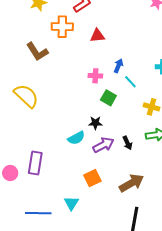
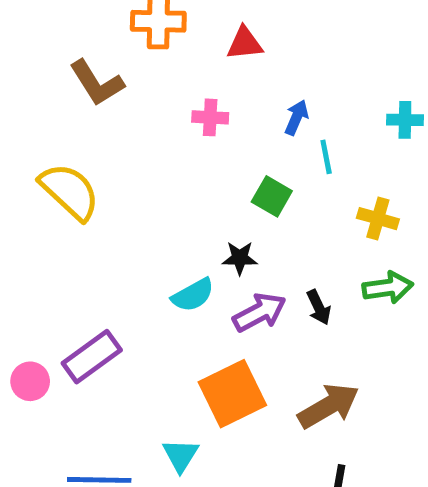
pink cross: (95, 76) -> (210, 117), moved
cyan line: (130, 82) -> (326, 157), turned 32
purple rectangle: (35, 163) -> (92, 357), turned 45
orange square: (92, 178) -> (232, 394), size x1.5

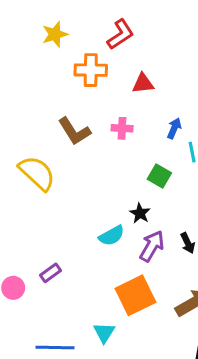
brown L-shape: (97, 83) -> (74, 131), moved
black star: (240, 258) -> (140, 213), turned 30
purple arrow: (259, 312) -> (152, 246), turned -32
purple rectangle: (92, 357) -> (50, 273), size x0.6

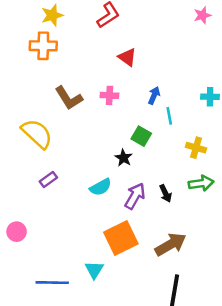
orange cross: (91, 70) -> (43, 46), moved
red triangle: (143, 84) -> (127, 57), turned 42
black star: (140, 213) -> (123, 158), moved
purple rectangle: (50, 273) -> (48, 179), moved

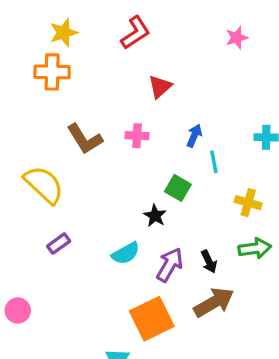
pink star: (202, 15) -> (237, 38), moved
red triangle: (127, 57) -> (160, 87), turned 42
brown arrow: (171, 244) -> (214, 302), moved

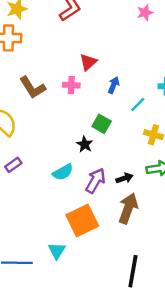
red triangle: (160, 87) -> (88, 62), moved
cyan line: (214, 162) -> (138, 104), moved, turned 56
black arrow: (209, 261) -> (124, 178), turned -84
brown arrow: (214, 302) -> (128, 208), turned -40

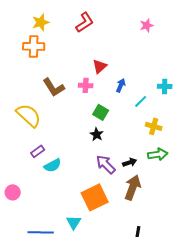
green square: (102, 124) -> (101, 112), moved
cyan semicircle: (63, 172) -> (53, 165), moved
purple arrow: (95, 181) -> (106, 164), turned -75

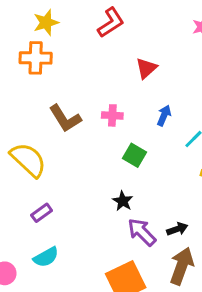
red triangle: (100, 66) -> (146, 68), moved
black star: (97, 134) -> (123, 201), moved
cyan semicircle: (53, 165) -> (46, 257), moved

